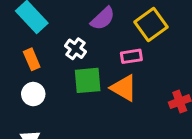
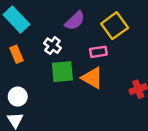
white circle: (33, 94) -> (18, 97), moved

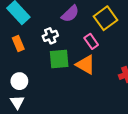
white cross: (52, 46) -> (50, 36), turned 32
pink rectangle: (98, 52) -> (91, 41), turned 64

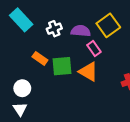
purple semicircle: (70, 14) -> (81, 31), moved, turned -132
white cross: (50, 36) -> (54, 29), moved
orange rectangle: (18, 44) -> (40, 58), moved, turned -32

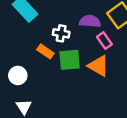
white cross: (54, 29) -> (61, 33), moved, turned 32
white circle: (22, 88) -> (18, 75), moved

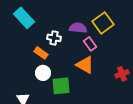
green square: (70, 60) -> (61, 86), moved
white circle: (18, 75) -> (43, 73), moved

